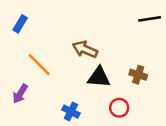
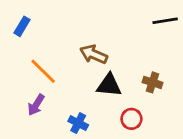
purple arrow: (20, 94) -> (36, 105), moved

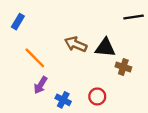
black triangle: (109, 85) -> (105, 48), moved
purple arrow: (36, 105) -> (41, 85), moved
red circle: (131, 119) -> (97, 96), moved

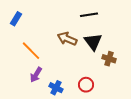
black line: (134, 17) -> (89, 15), moved
black triangle: (105, 48) -> (93, 42), turned 48

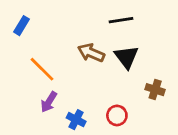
brown cross: (109, 59) -> (155, 90), moved

